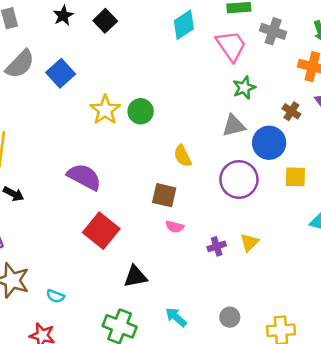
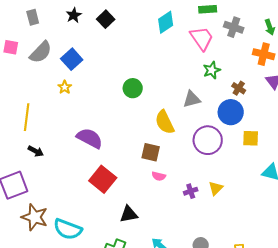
yellow star: (105, 110) -> (65, 87), moved, size x0.6
brown cross: (291, 111) -> (239, 88), moved
gray triangle: (234, 126) -> (192, 99), moved
yellow semicircle: (183, 156) -> (165, 122), size x1.4
cyan semicircle: (55, 296) -> (68, 229), size x2.0

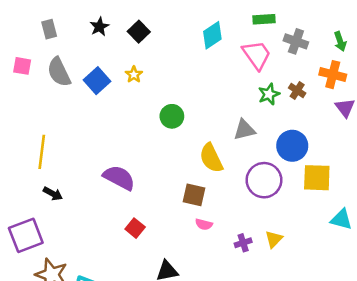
gray semicircle: (41, 52) -> (59, 72), turned 110
yellow star: (65, 87) -> (134, 75), moved
brown cross: (239, 88) -> (297, 90), moved
yellow square: (251, 138) -> (317, 178), size x1.4
red square: (103, 179) -> (135, 228), size x0.6

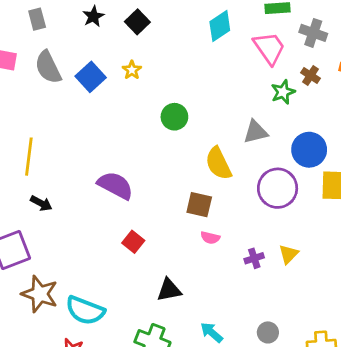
brown cross: (297, 90) -> (311, 75), moved

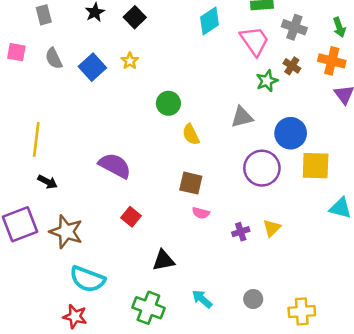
gray semicircle: (48, 67) -> (54, 58), size x0.7
yellow semicircle: (218, 163) -> (191, 134), moved, size x0.7
brown star: (40, 294) -> (66, 232), moved

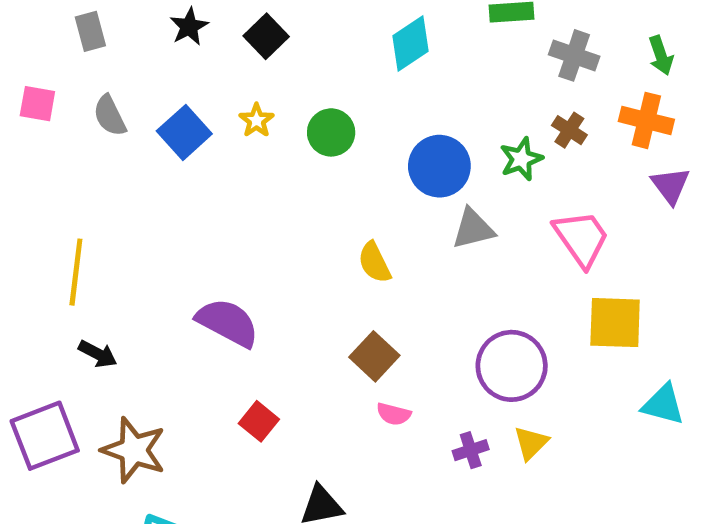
pink trapezoid: (254, 41) -> (581, 238), moved
green circle: (168, 103) -> (331, 132), moved
blue circle: (291, 133) -> (439, 166), moved
purple circle: (262, 168) -> (512, 366), moved
brown square: (191, 183) -> (374, 356), turned 30

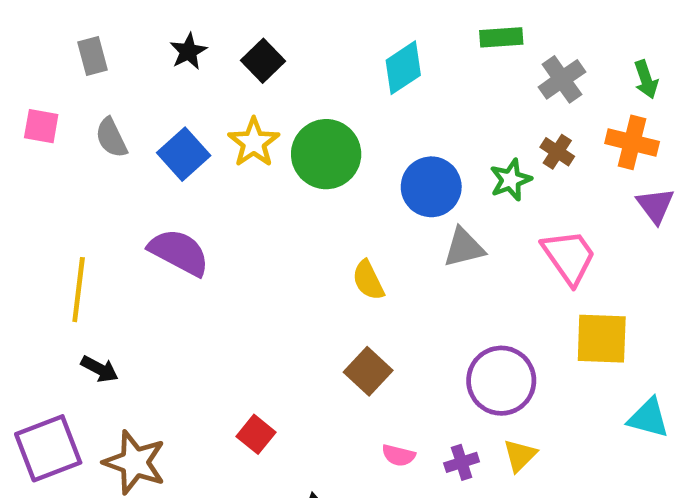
gray cross: (574, 55) -> (562, 79), turned 36
yellow star: (256, 120) -> (254, 142), size x1.5
green circle: (331, 132) -> (326, 154), size x1.5
purple semicircle: (228, 323) -> (179, 252), moved
pink semicircle: (394, 414) -> (398, 455), moved

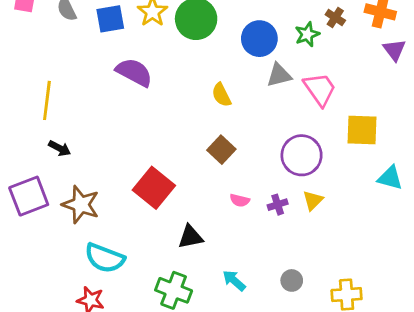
blue square: (184, 154) -> (110, 19), turned 32
purple semicircle: (179, 252) -> (134, 72), moved
pink trapezoid: (569, 257) -> (320, 89), moved
red square: (256, 434) -> (154, 188), size x1.8

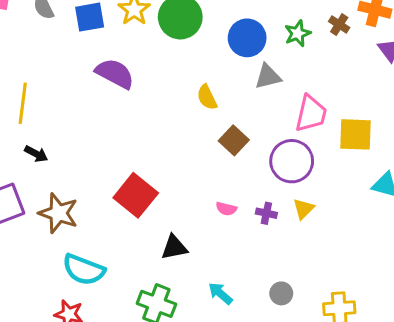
brown cross: (335, 17) -> (339, 25), moved
pink trapezoid: (320, 89) -> (311, 114), moved, turned 48
brown square: (221, 150) -> (234, 140), moved
purple cross: (278, 205) -> (266, 213), turned 30

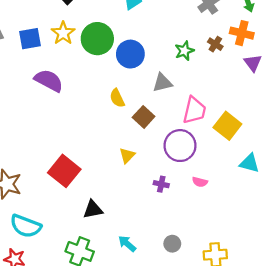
blue circle: (247, 38) -> (130, 54), moved
yellow square: (356, 134) -> (227, 126), turned 36
brown square: (234, 140) -> (144, 117), moved
pink semicircle: (226, 209) -> (200, 182), moved
yellow triangle: (304, 209) -> (127, 155), moved

